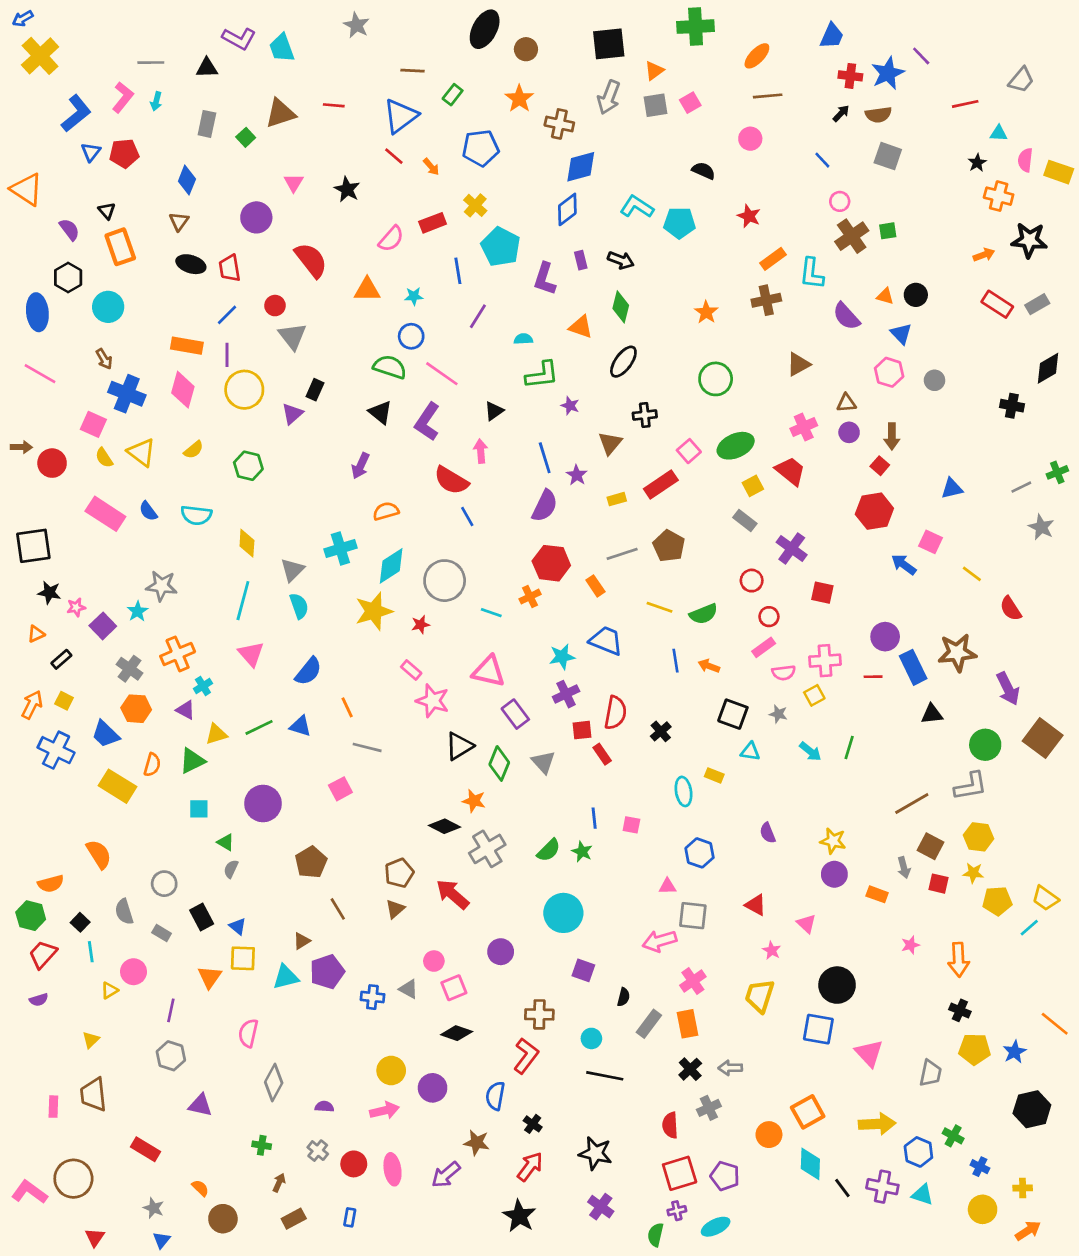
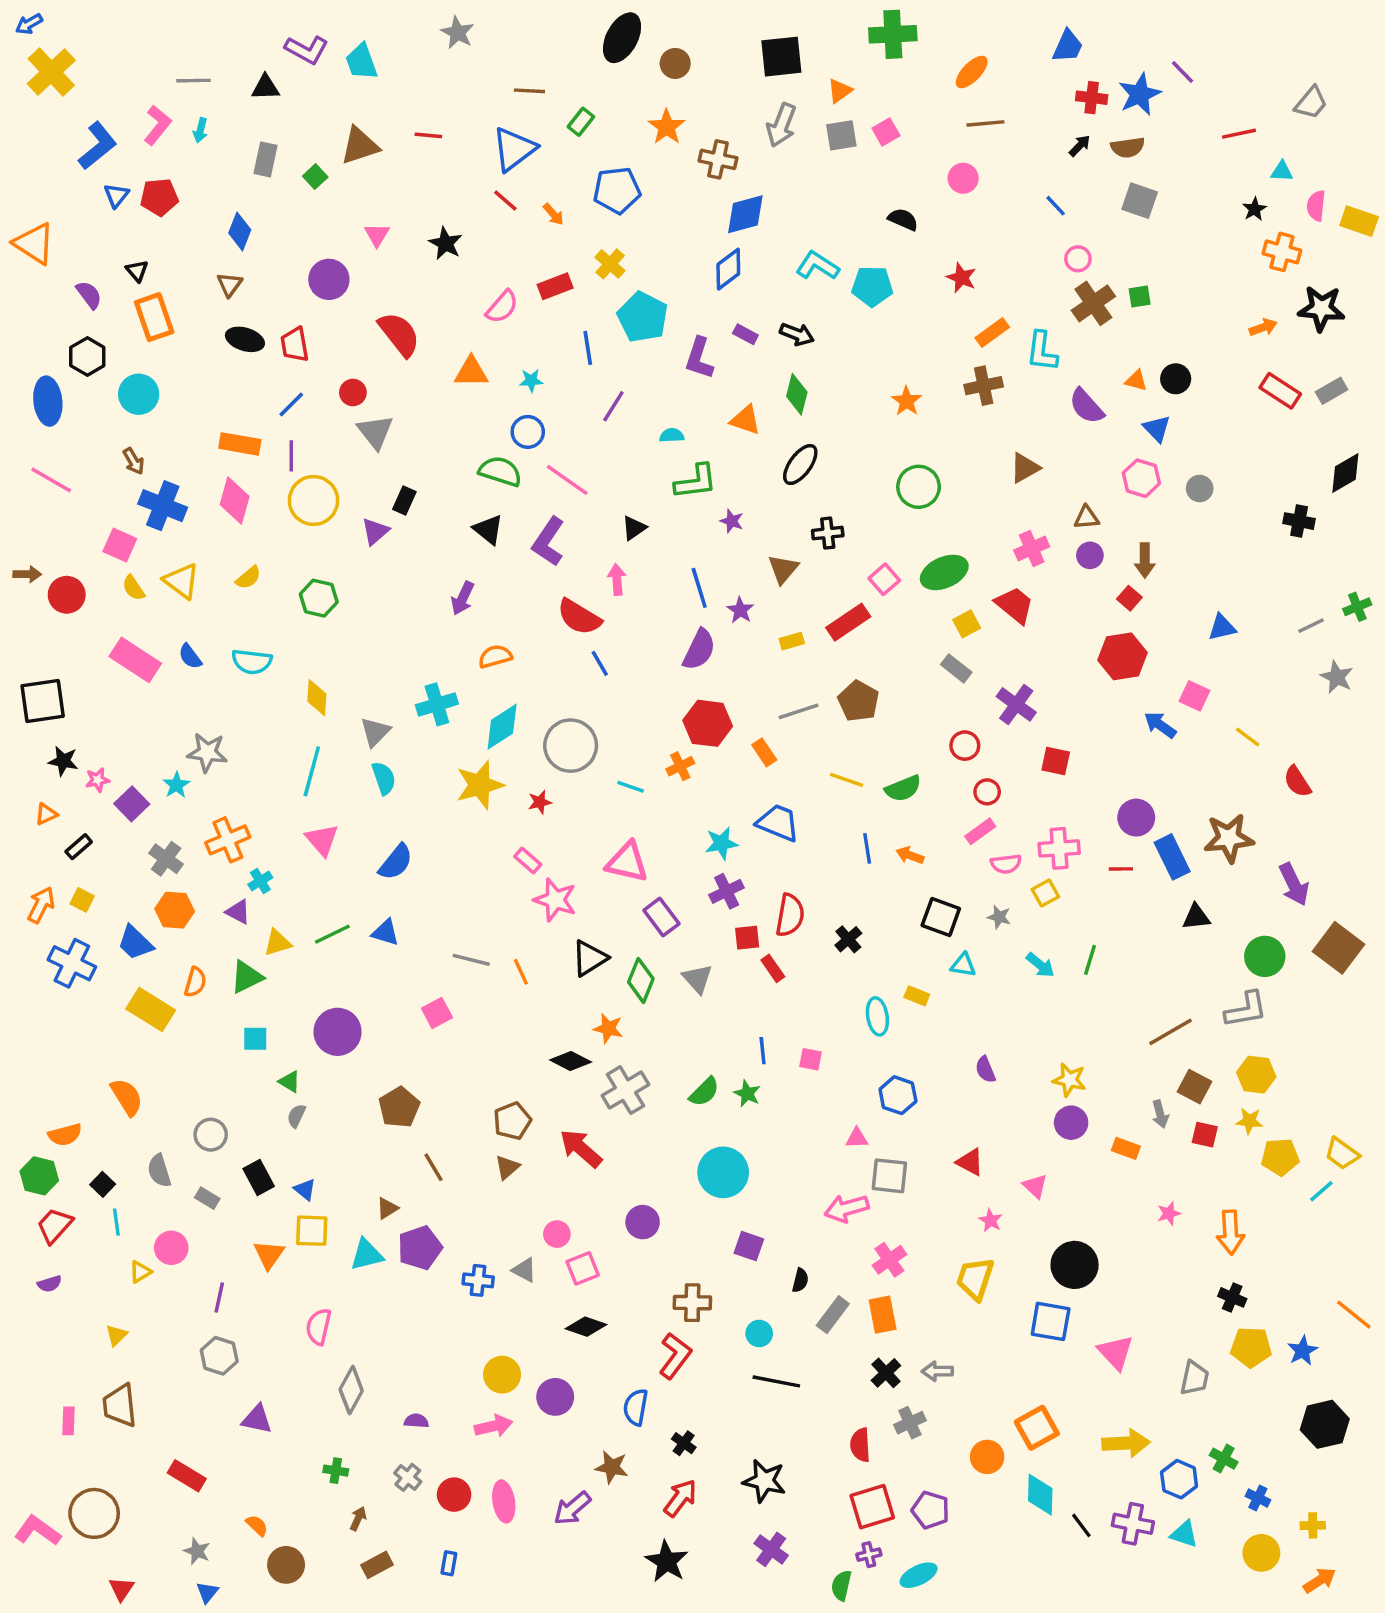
purple rectangle: (581, 260) -> (745, 334), turned -48
orange line: (347, 707) -> (521, 972), moved

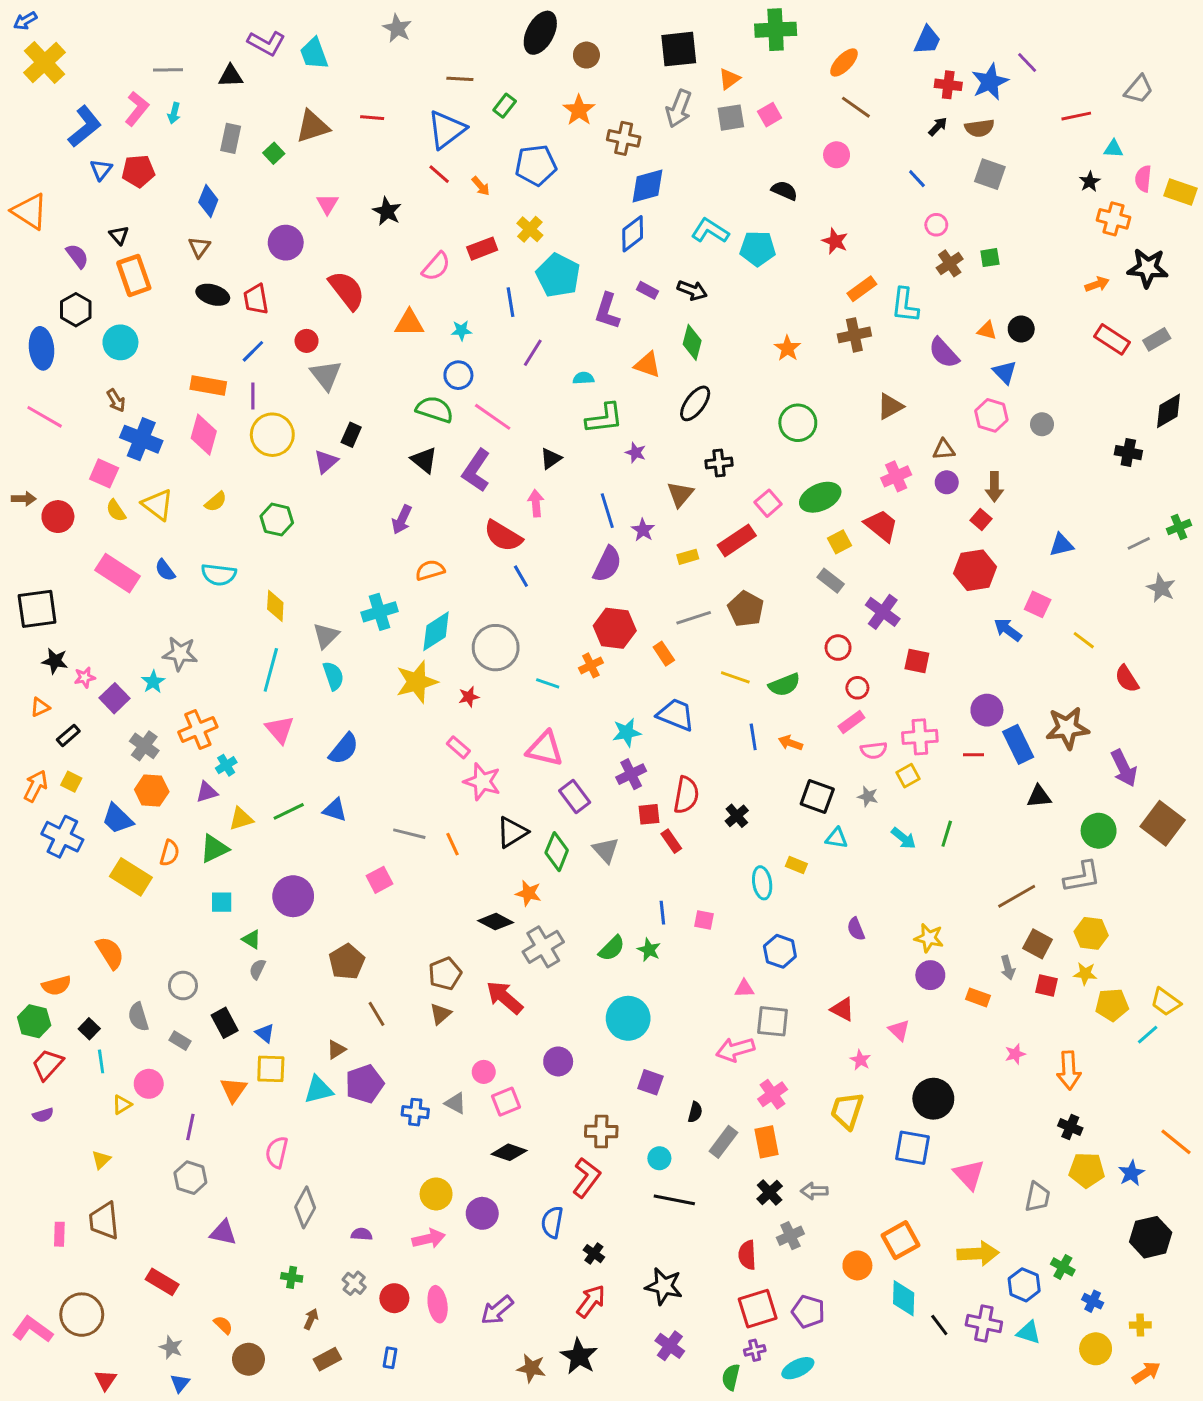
brown line: (985, 123) -> (856, 107), turned 40
brown cross: (1093, 303) -> (950, 263), size x0.7
purple triangle: (238, 912) -> (207, 792), turned -45
brown star: (612, 1467) -> (531, 1368), moved

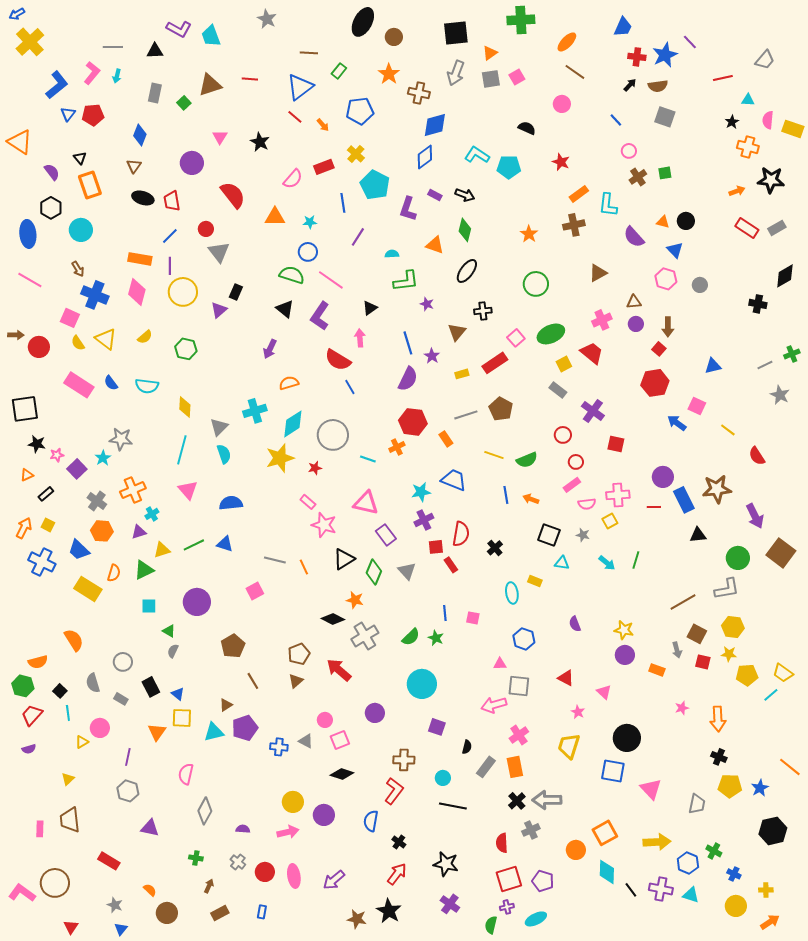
blue semicircle: (344, 749) -> (231, 503), turned -135
gray arrow: (814, 1191) -> (547, 800), size x1.6

